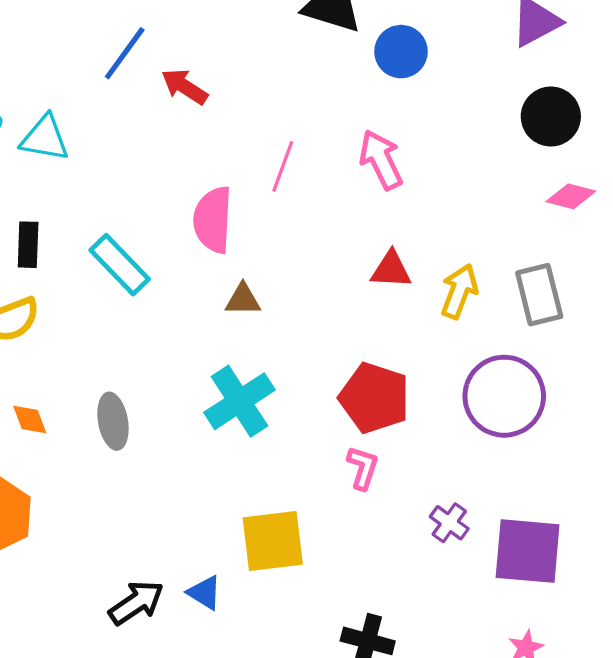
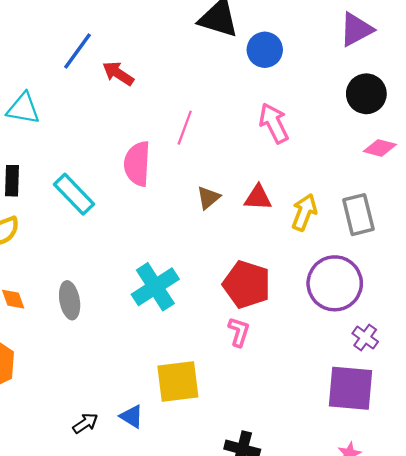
pink arrow: (381, 160) -> (274, 123), moved
brown triangle: (243, 300) -> (208, 198), moved, turned -40
purple cross: (449, 523) -> (365, 338), moved
black arrow: (136, 603) -> (85, 423), size x0.7

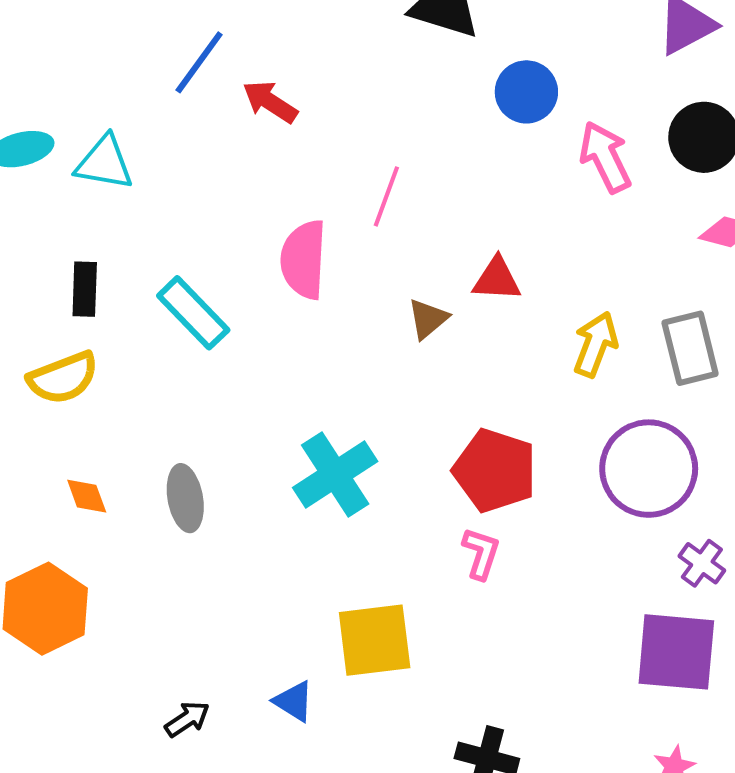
blue circle: (265, 50) -> (526, 92), moved
pink arrow: (274, 123) -> (605, 157), moved
red triangle: (258, 198) -> (497, 279), moved
black arrow: (85, 423) -> (187, 719), moved

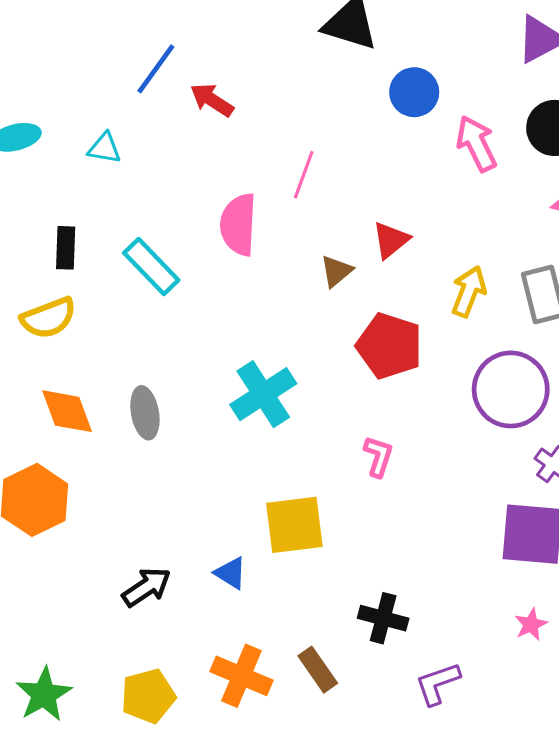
cyan triangle: (104, 163) -> (104, 148), moved, size x0.7
red triangle: (497, 279) -> (391, 240), turned -42
red pentagon: (495, 471) -> (389, 346), moved
orange diamond: (87, 496) -> (67, 411), size x1.6
black arrow: (187, 719) -> (147, 587), size x1.4

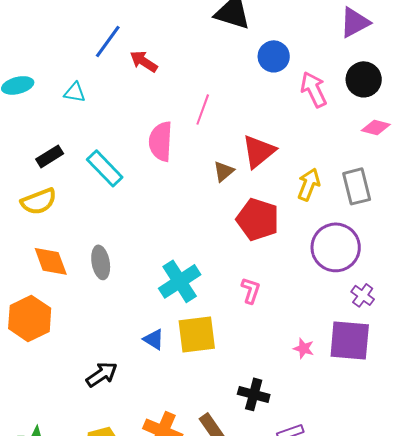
red triangle: (391, 240) -> (259, 151), size x1.4
black rectangle: (66, 248) -> (50, 156), turned 56
cyan cross: (263, 394) -> (180, 281), moved
blue triangle: (231, 573) -> (154, 339), moved
pink star: (531, 624) -> (304, 348), moved, turned -30

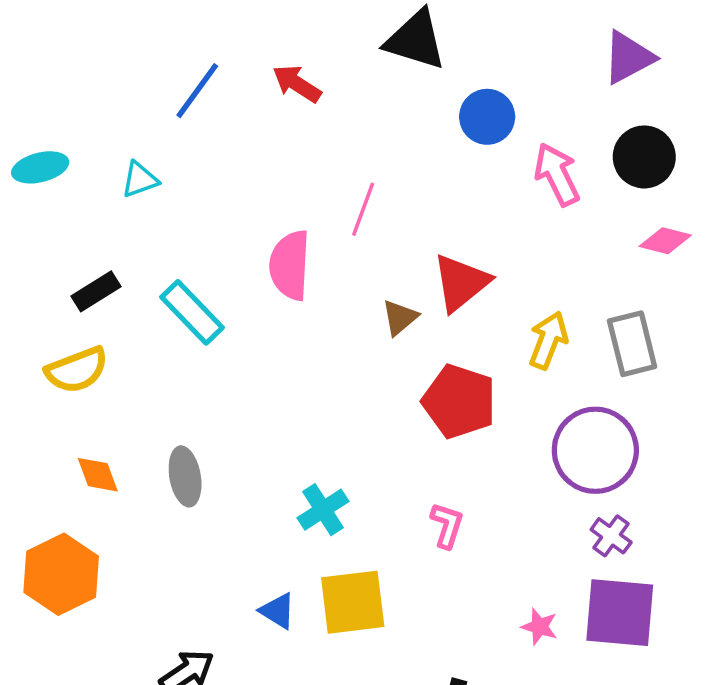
red arrow: (144, 61) -> (297, 84), moved
cyan triangle: (75, 92) -> (140, 180), turned -30
orange diamond: (51, 261) -> (98, 475), size x0.7
cyan cross: (180, 281) -> (323, 510), size x0.7
purple cross: (363, 295) -> (611, 536), moved

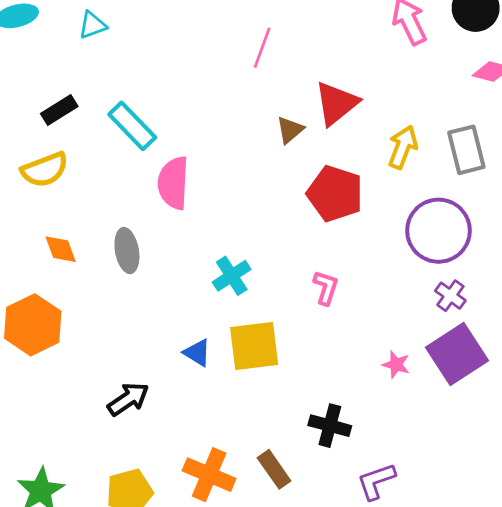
pink semicircle: (290, 265) -> (173, 183), moved
purple square: (620, 613) -> (457, 354), turned -38

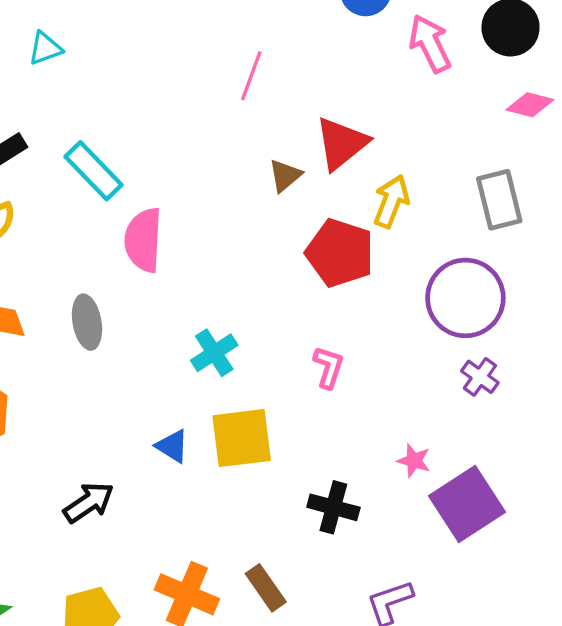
yellow arrow: (403, 147) -> (391, 201), moved
purple square: (457, 354) -> (467, 504), moved
black cross: (330, 426) -> (333, 507), moved

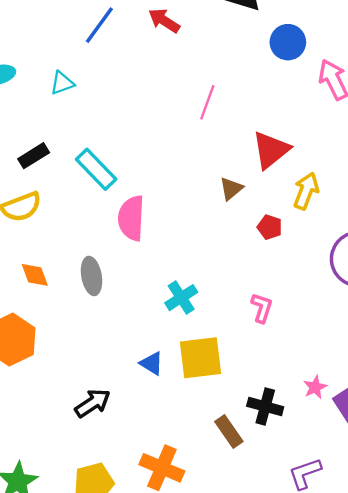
brown triangle: (285, 176) -> (231, 189), moved
red pentagon: (340, 253) -> (270, 227), size x0.5
pink star: (414, 461) -> (315, 387), moved, turned 30
brown rectangle: (266, 588) -> (229, 431), moved

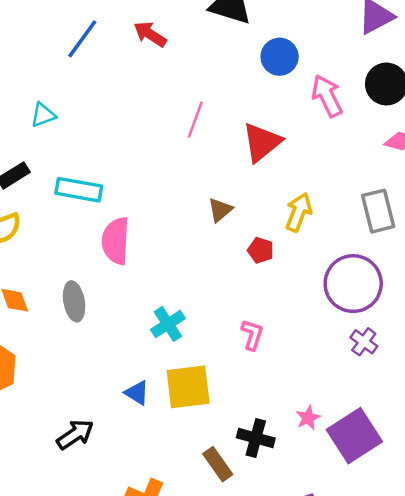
cyan triangle: (62, 83) -> (43, 115), moved
red triangle: (271, 150) -> (262, 142), moved
cyan rectangle: (96, 169) -> (79, 190), turned -36

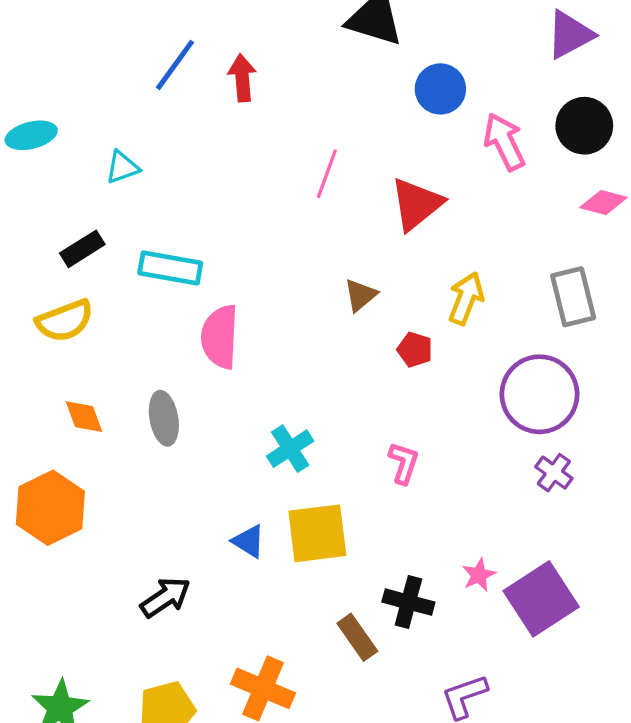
red arrow: (150, 34) -> (242, 78), moved, turned 52

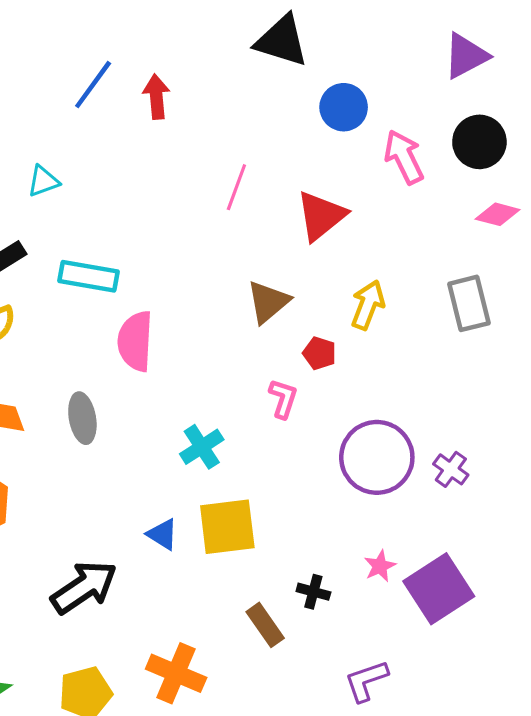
brown triangle: (360, 295) -> (268, 302), size x1.4
purple circle: (539, 394) -> (377, 457), moved
pink L-shape: (404, 463) -> (283, 399), moved
black arrow: (165, 597) -> (84, 587), size x1.4
black cross: (408, 602) -> (313, 592), size x0.7

